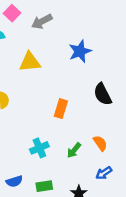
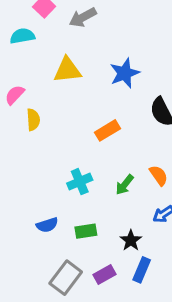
blue star: (80, 51) -> (125, 73), moved
orange rectangle: (61, 109) -> (108, 130), turned 42

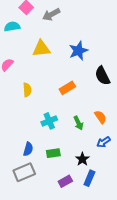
yellow semicircle: (33, 120) -> (27, 90), moved
green arrow: (125, 185) -> (78, 123), turned -64
blue semicircle: (47, 225) -> (28, 149), turned -56
gray rectangle: (66, 278) -> (24, 172), moved, turned 30

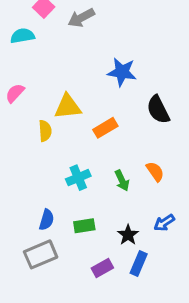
yellow triangle: (41, 49) -> (68, 107), moved
blue star: (78, 51) -> (122, 72), turned 30
blue arrow: (103, 142) -> (164, 223), moved

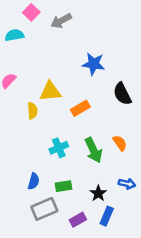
green arrow: (122, 181) -> (93, 150), size x1.5
blue arrow: (164, 223) -> (127, 184), turned -133
gray rectangle: (41, 254) -> (44, 209), moved

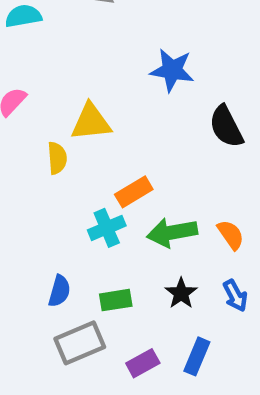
orange rectangle: (80, 108) -> (134, 192), moved
orange semicircle: (120, 143) -> (231, 235), moved
green arrow: (93, 150) -> (172, 232), turned 105
blue arrow: (127, 184) -> (235, 296), turned 49
black star: (98, 193) -> (181, 293), moved

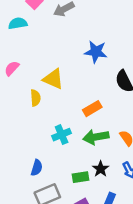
yellow triangle: (91, 122) -> (53, 79), turned 30
orange rectangle: (134, 192) -> (92, 109), moved
green rectangle: (116, 300) -> (80, 177), moved

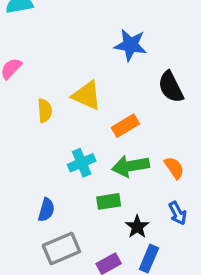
yellow triangle: (53, 79) -> (87, 95), moved
black star: (101, 169) -> (137, 227), moved
green rectangle: (80, 177) -> (109, 201), moved

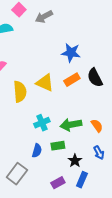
yellow semicircle: (45, 111) -> (20, 92), size x1.5
orange rectangle: (125, 126) -> (72, 80), moved
blue semicircle: (46, 210) -> (37, 151), moved
gray rectangle: (61, 249) -> (17, 174), moved, turned -30

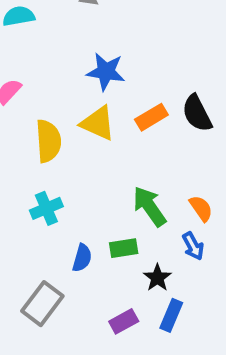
blue star: (71, 53) -> (106, 72), moved
cyan cross: (42, 123) -> (46, 208), moved
green arrow: (71, 125) -> (149, 206), turned 65
blue arrow: (99, 153) -> (193, 246), moved

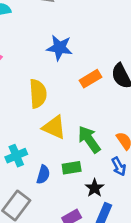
yellow triangle: (98, 123) -> (54, 127), moved
yellow semicircle: (48, 141) -> (38, 94), moved
cyan cross: (46, 208) -> (16, 156), moved

